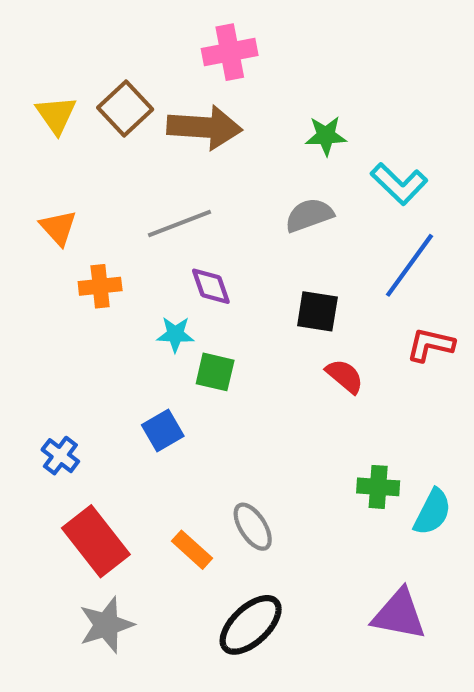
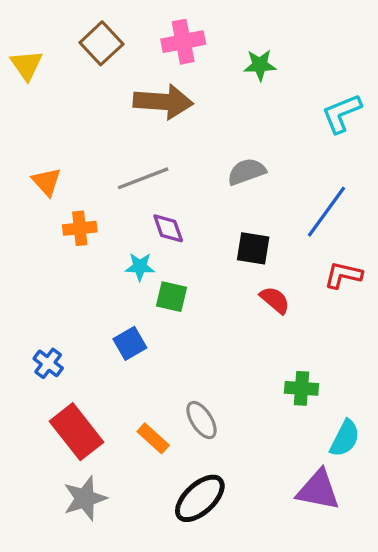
brown square: (125, 109) -> (101, 43), moved
yellow triangle: (56, 115) -> (26, 65), moved
green star: (326, 136) -> (260, 65), moved
cyan L-shape: (399, 184) -> (342, 113), moved, turned 114
cyan semicircle: (432, 512) -> (345, 438), moved

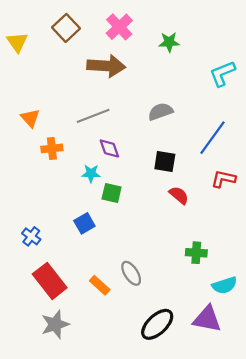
pink cross: (183, 42) -> (119, 27), turned -32
cyan semicircle: (345, 438) -> (225, 285), turned 45
black ellipse: (200, 498) -> (157, 324), moved

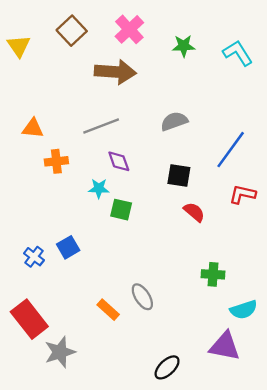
cyan L-shape: (222, 74) -> (238, 53), moved, turned 80
orange triangle: (30, 118) -> (33, 128), turned -42
blue square: (84, 223) -> (68, 247), moved
red rectangle: (50, 281) -> (29, 319), moved
black ellipse: (157, 324) -> (167, 367), moved, size x0.7

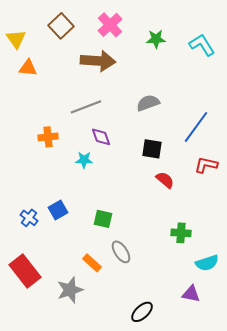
orange triangle: (33, 128) -> (28, 68), moved
green square: (121, 210) -> (103, 219), moved
purple triangle: (225, 346) -> (191, 294), size x0.7
gray star: (60, 352) -> (70, 290), moved

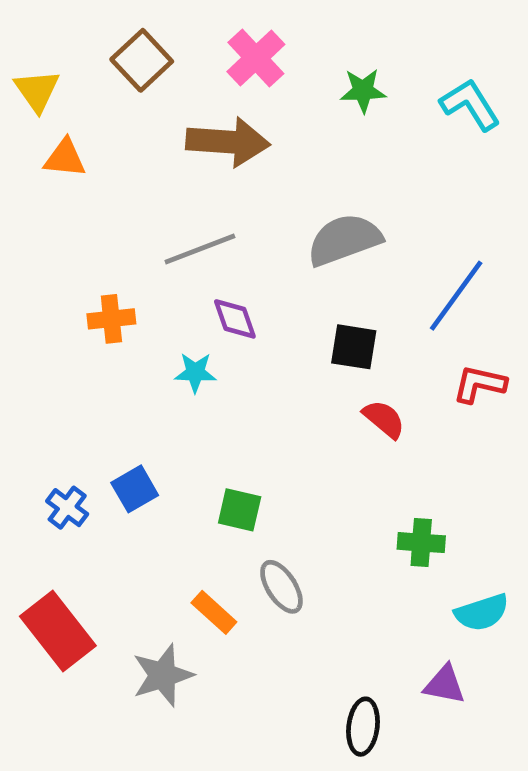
gray semicircle: (148, 103) -> (344, 240), size x1.4
black ellipse: (142, 312) -> (363, 727), moved, turned -40

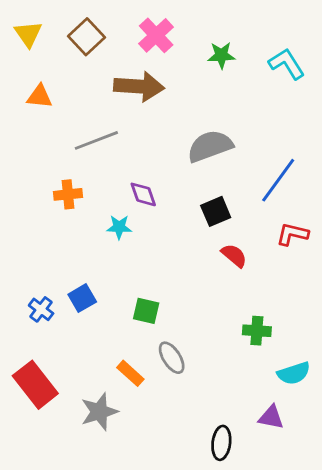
yellow triangle: (37, 91) -> (28, 34), moved
gray line: (200, 249) -> (96, 140), moved
black square: (354, 347) -> (216, 211), turned -32

